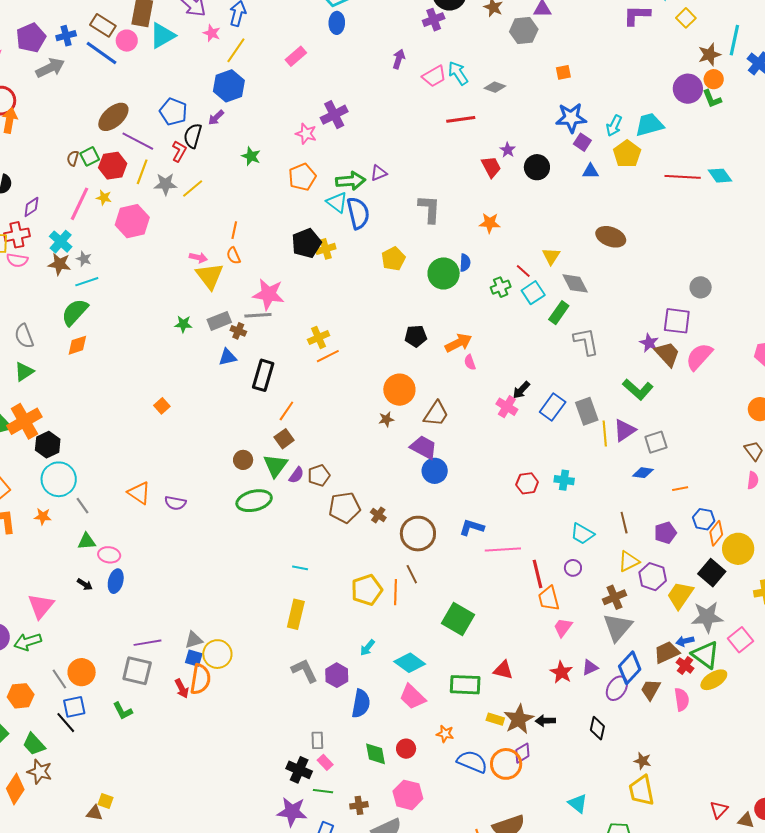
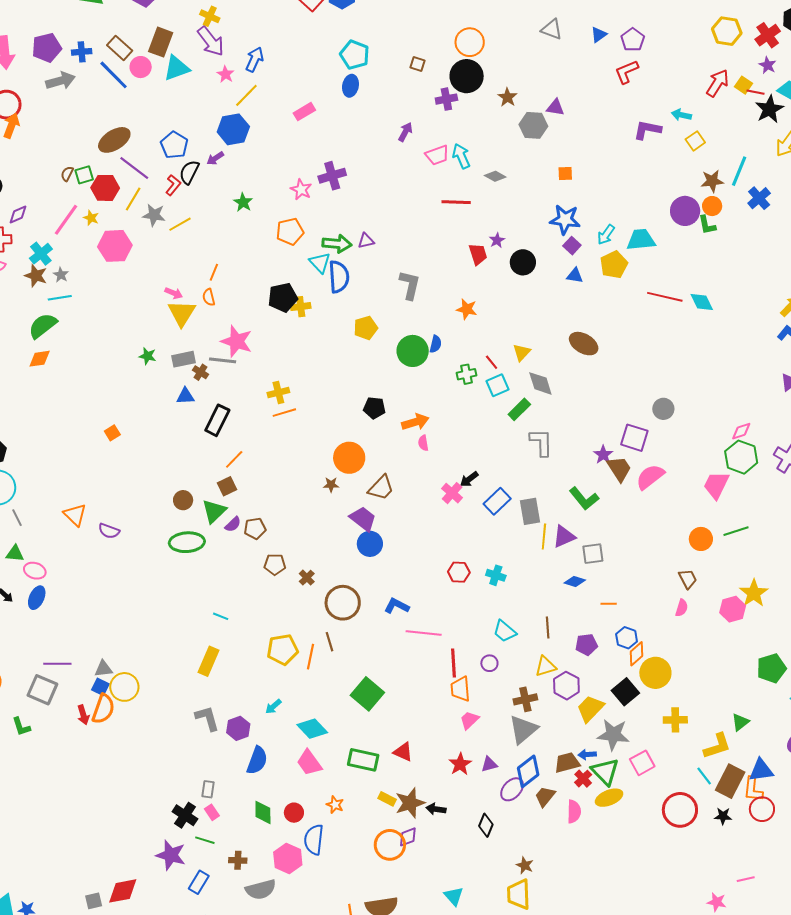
brown pentagon: (345, 508) -> (275, 564), size x0.7
blue semicircle: (472, 762) -> (314, 840), moved, turned -116

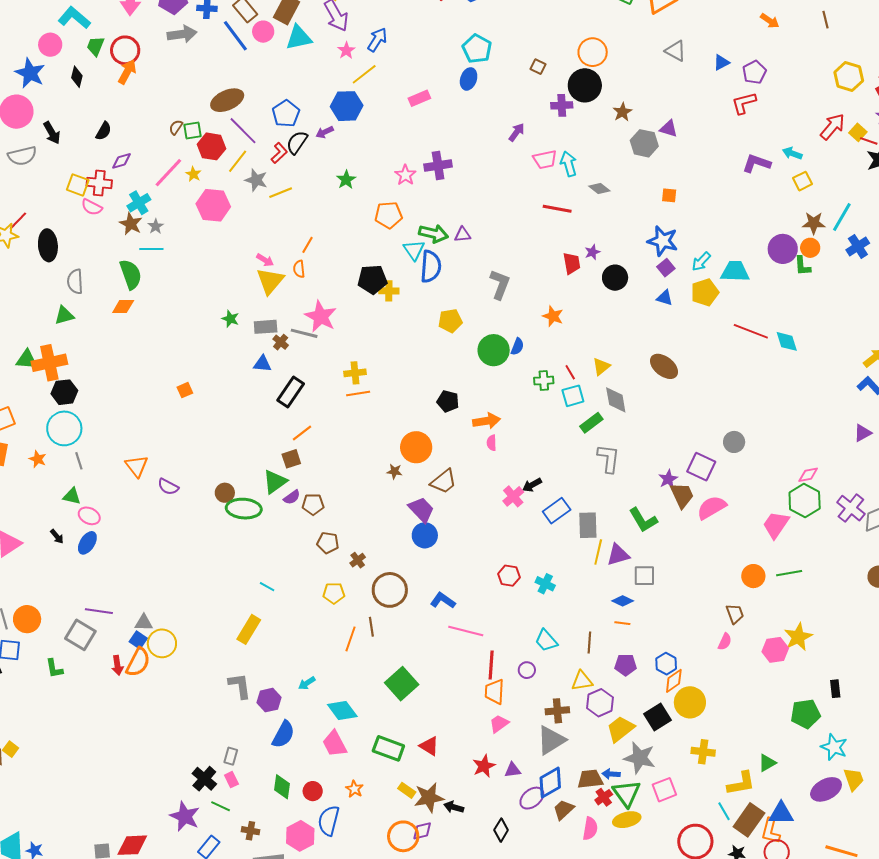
green semicircle: (43, 326) -> (131, 274), turned 100
brown circle: (183, 500) -> (225, 493), moved
orange line: (609, 604) -> (622, 623), moved
yellow pentagon: (283, 650) -> (334, 593), moved, size x0.7

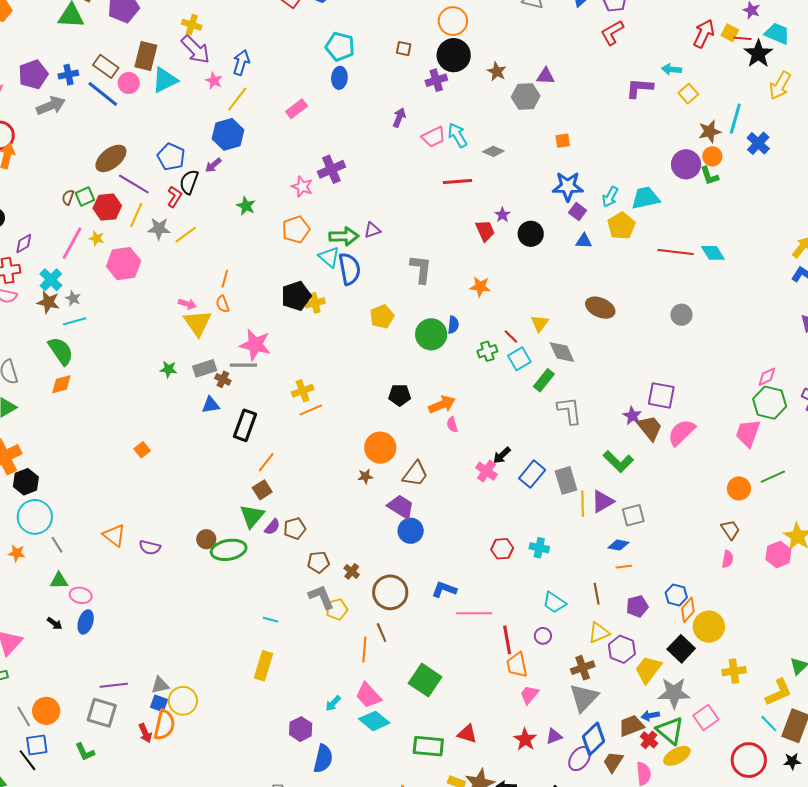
gray circle: (734, 442) -> (682, 315), moved
gray L-shape: (240, 686) -> (321, 597), moved
pink trapezoid: (335, 744) -> (368, 695), moved

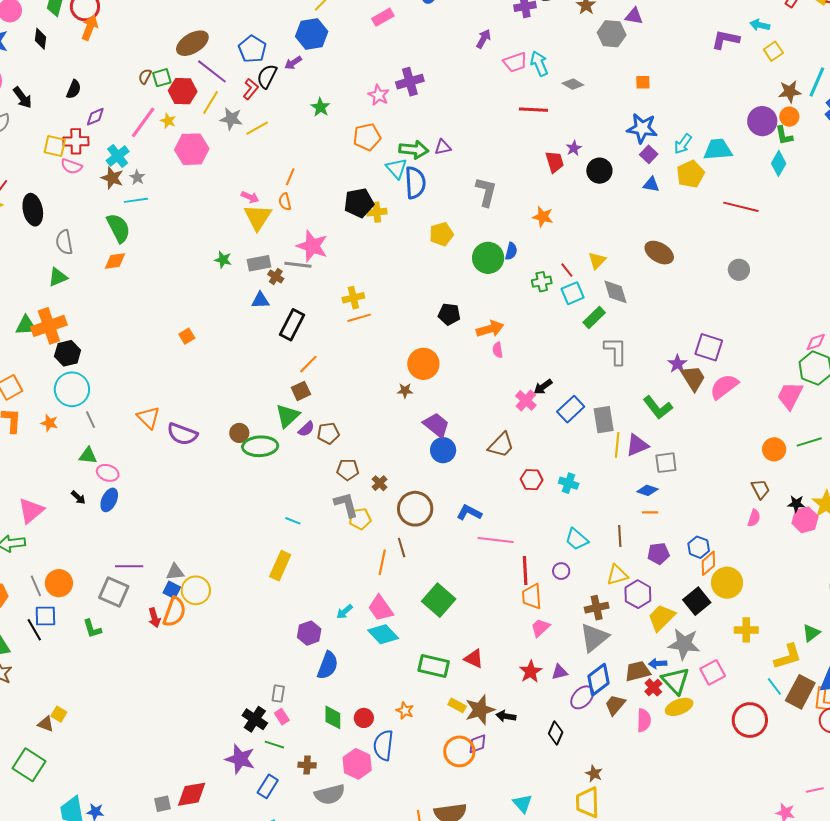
cyan diamond: (713, 253) -> (779, 163), moved, turned 55
brown trapezoid: (415, 474) -> (501, 445), moved
purple semicircle: (150, 547) -> (182, 434), size x1.4
black star: (792, 761) -> (796, 504), moved

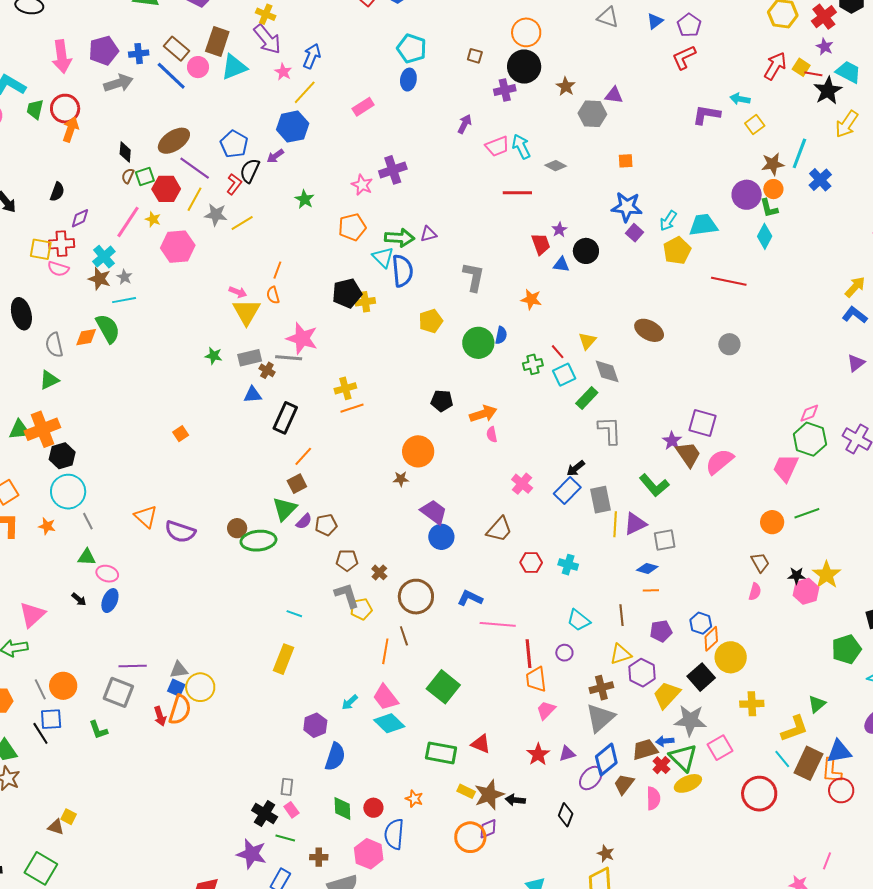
black diamond: (40, 39) -> (125, 152), moved
blue triangle: (651, 184) -> (561, 265), moved
orange diamond: (115, 261) -> (86, 337), moved
black arrow: (543, 387) -> (576, 468), moved
pink line: (815, 790) -> (827, 861), turned -54

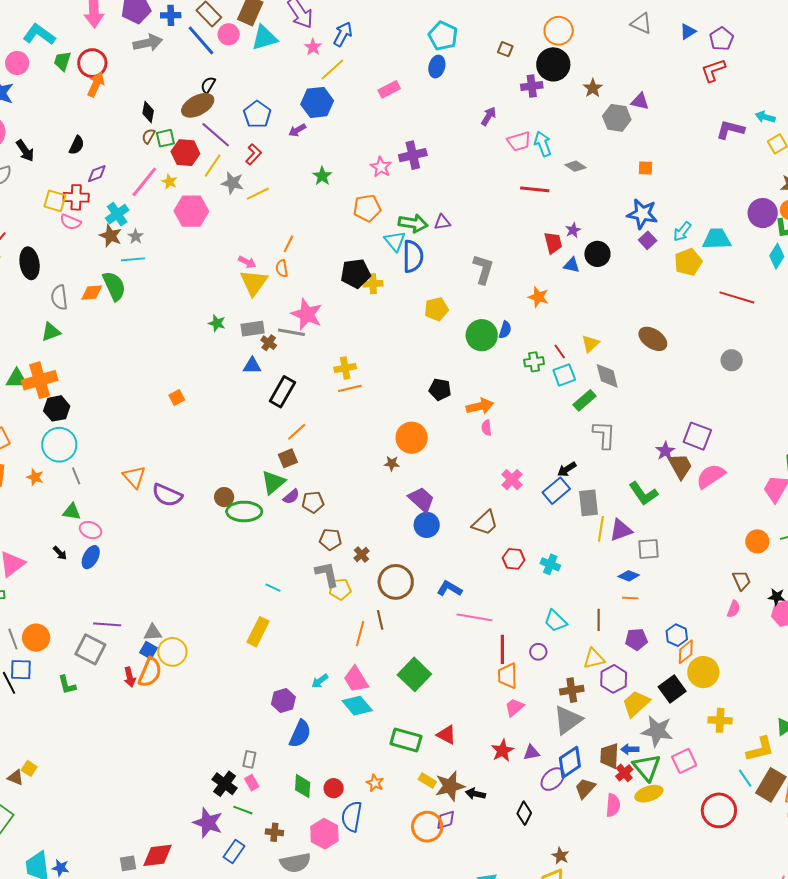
black semicircle: (250, 171) -> (208, 85), moved, size x0.7
brown trapezoid: (645, 750) -> (609, 756), turned -76

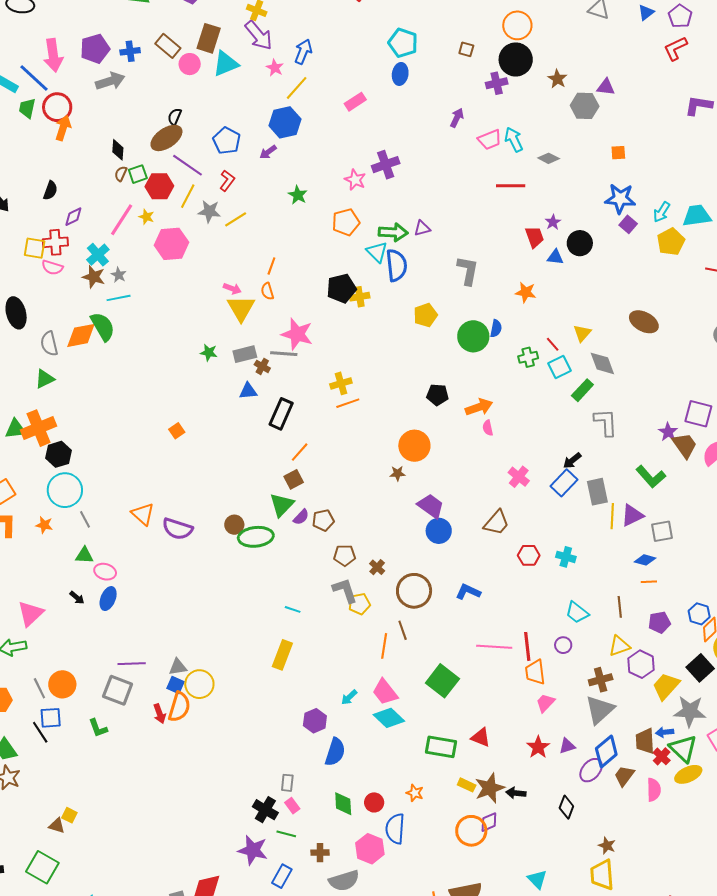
blue line: (201, 40) -> (34, 78), moved
orange diamond: (92, 293) -> (81, 335), size x1.4
pink line: (474, 617) -> (494, 647), moved

